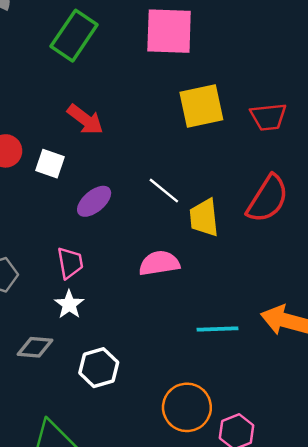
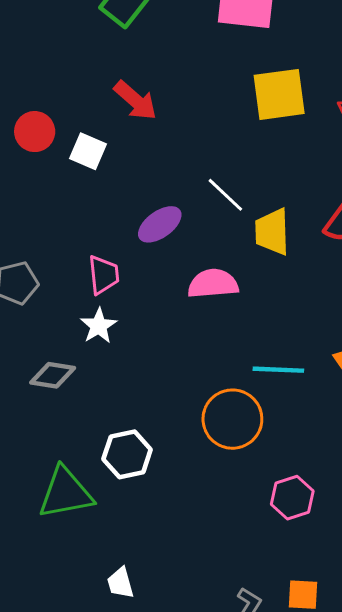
purple ellipse: (94, 201) -> (160, 224), moved
white hexagon: (99, 368) -> (127, 454), moved
orange circle: (187, 407) -> (232, 419), moved

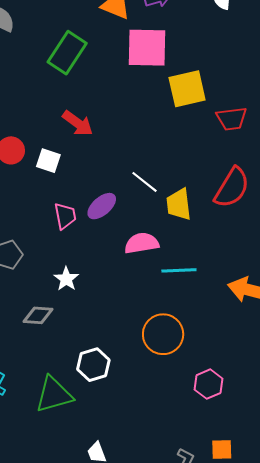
yellow square: (279, 94) -> (187, 89), moved
pink trapezoid: (104, 275) -> (65, 216), moved
cyan line: (278, 370) -> (179, 270), moved

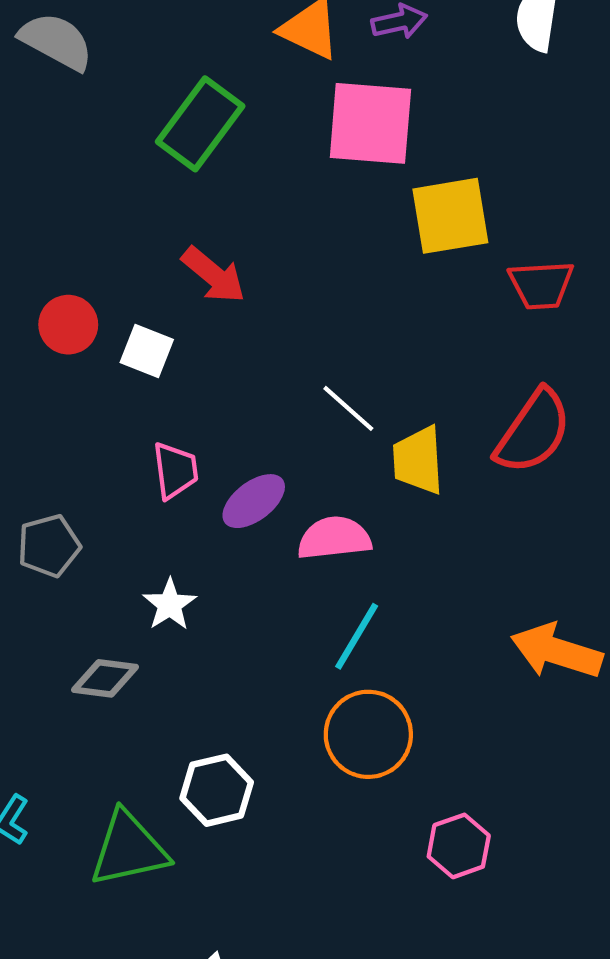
purple ellipse: (102, 206) -> (254, 501), moved
cyan line: (179, 270) -> (357, 636), moved, turned -60

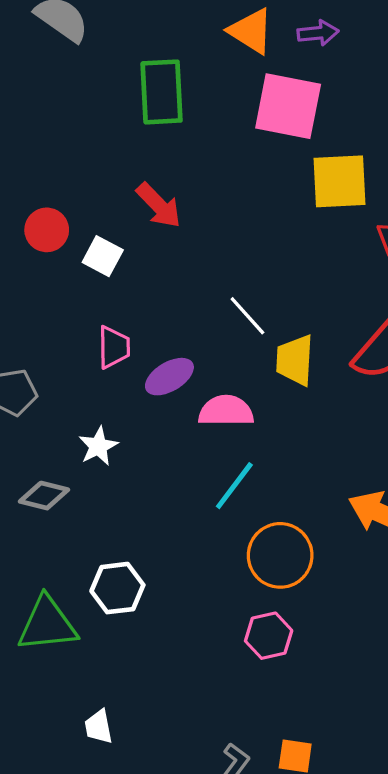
green rectangle: (200, 124) -> (162, 92), turned -46
orange circle: (368, 734) -> (280, 555), moved
pink hexagon: (459, 846) -> (269, 636), moved

